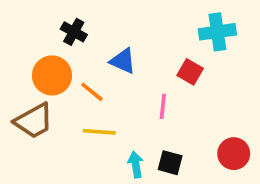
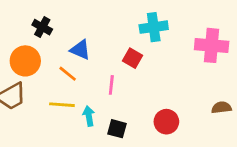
orange line: (92, 92) -> (68, 74), moved
cyan arrow: (136, 165) -> (89, 116), moved

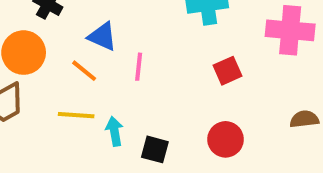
red square: (133, 58) -> (228, 71), moved, turned 36
pink line: (111, 85) -> (139, 67), moved

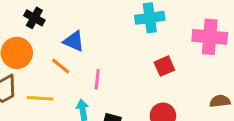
pink line: (139, 67) -> (97, 79), moved
yellow line: (76, 115) -> (40, 98), moved

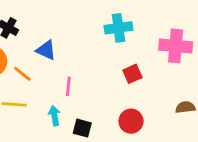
orange line: (61, 66) -> (22, 74), moved

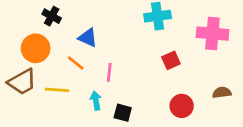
orange line: (22, 74) -> (76, 63), moved
red circle: (131, 121) -> (182, 106), moved

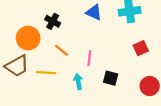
black cross: (52, 16) -> (53, 21), moved
blue triangle: (88, 38) -> (94, 12), moved
black square: (123, 113) -> (111, 78), moved

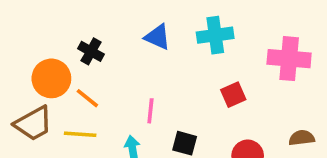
orange line: (62, 50) -> (87, 98), moved

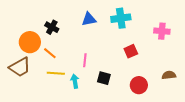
blue triangle: (158, 37) -> (89, 19), turned -35
pink cross: (289, 59) -> (162, 31), size x0.7
yellow line: (80, 134) -> (56, 73), moved

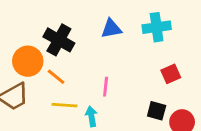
black cross: (52, 27) -> (59, 40), size x1.5
black square: (104, 78) -> (157, 111), moved

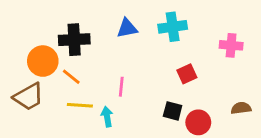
black cross: (59, 40) -> (74, 40), turned -32

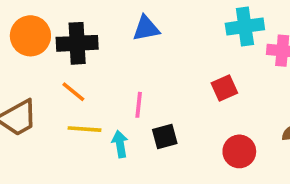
cyan cross: (173, 27) -> (245, 26), moved
orange circle: (43, 61) -> (30, 36), moved
black square: (173, 111) -> (165, 137), moved, turned -30

